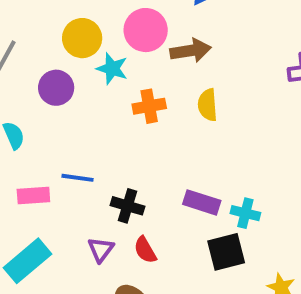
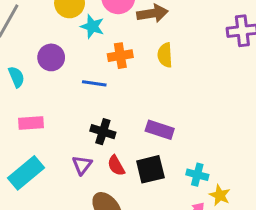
purple circle: (56, 88) -> (51, 57), moved
blue line: (78, 178) -> (94, 83), moved
cyan cross: (245, 213) -> (197, 175), moved
black square: (226, 252) -> (150, 169), moved

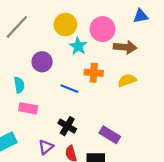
yellow semicircle: (165, 55) -> (127, 80), turned 60
cyan semicircle: (16, 77) -> (19, 85), moved
pink rectangle: (31, 123) -> (28, 108), moved

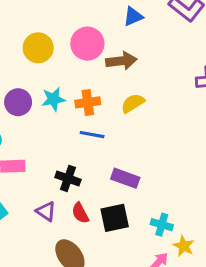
cyan star: (78, 46) -> (53, 99), moved, turned -30
blue line: (69, 89) -> (92, 135), moved
purple triangle: (46, 147) -> (46, 211), turned -35

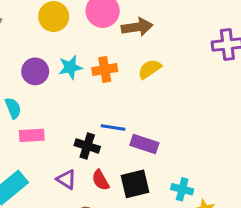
blue line: (92, 135) -> (113, 128), moved

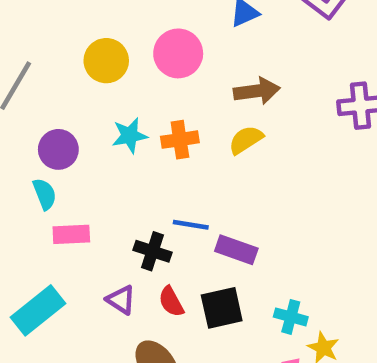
brown arrow: (137, 27) -> (257, 91), moved
purple circle: (35, 71) -> (58, 149), moved

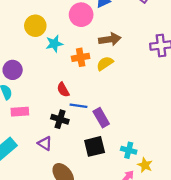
pink circle: (178, 53) -> (81, 15), moved
cyan star: (130, 135) -> (54, 44), moved
orange cross: (180, 140) -> (81, 57), moved
purple rectangle: (236, 250) -> (101, 118), turned 42
red semicircle: (171, 302) -> (63, 90), moved

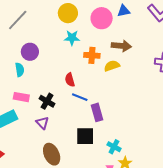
yellow circle: (35, 26) -> (68, 13), moved
pink rectangle: (20, 112) -> (21, 97), moved
black cross: (60, 119) -> (47, 101), moved

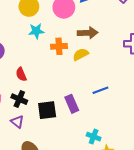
red semicircle: (70, 80) -> (21, 74), moved
blue line: (80, 97) -> (100, 90), moved, turned -35
black square: (85, 136) -> (47, 110), moved

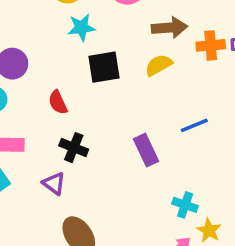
orange cross: (59, 46) -> (211, 45), moved
black cross: (19, 99) -> (74, 148), moved
black square: (47, 110) -> (104, 67), moved

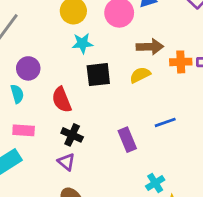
red semicircle: (58, 102) -> (62, 100), size x1.4
purple triangle: (54, 184) -> (66, 162), moved
cyan cross: (185, 205) -> (155, 183), turned 36

